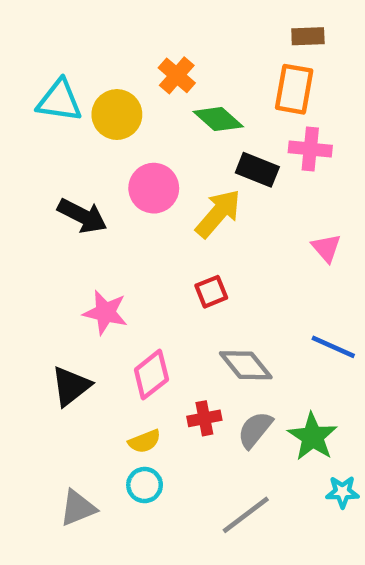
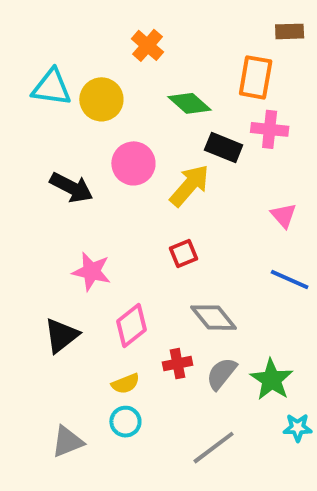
brown rectangle: (308, 36) -> (290, 31), moved
orange cross: (177, 75) -> (147, 45), moved
blue line: (333, 347) -> (290, 280), moved

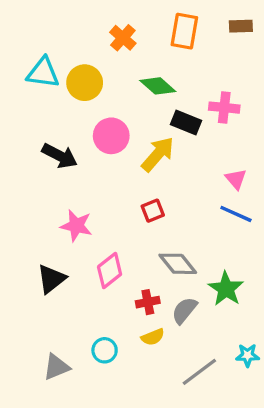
orange rectangle: (256, 77) -> (184, 31), moved
blue line: (290, 280) -> (236, 214), moved
green star: (272, 380) -> (226, 289), moved
yellow semicircle: (125, 384) -> (153, 337), moved
gray line: (214, 448) -> (199, 372), moved

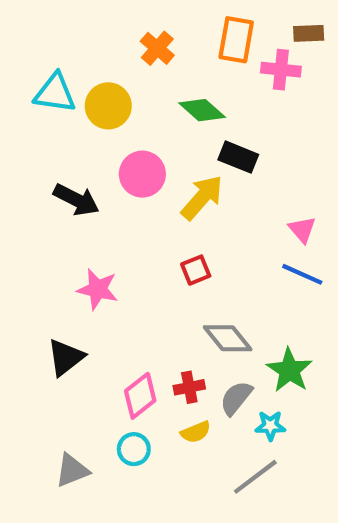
pink cross: (224, 108) -> (281, 70), moved
pink diamond: (110, 270) -> (140, 396), moved
cyan star: (248, 355) -> (270, 426), moved

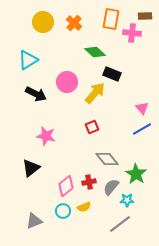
cyan triangle: (55, 93) -> (28, 60), moved, turned -40
yellow circle: (108, 106) -> (43, 22), moved
blue line: (302, 274) -> (142, 129), turned -54
yellow semicircle: (196, 432) -> (84, 207), moved

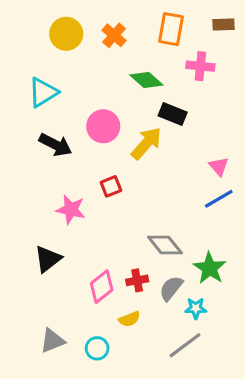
pink cross: (132, 33) -> (200, 66), moved
red square: (92, 127) -> (111, 186), moved
cyan circle: (63, 211) -> (97, 348), moved

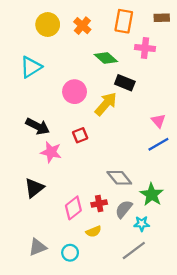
black arrow: (55, 145) -> (38, 126), moved

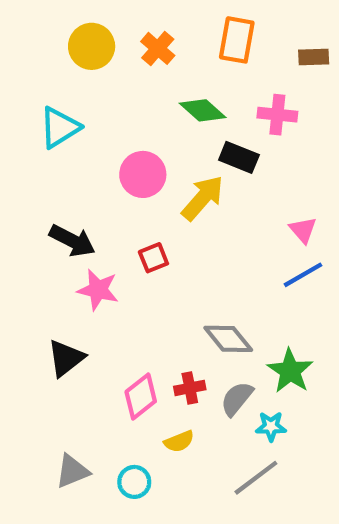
brown rectangle: (162, 18) -> (314, 57), moved
pink cross: (145, 48) -> (277, 115), moved

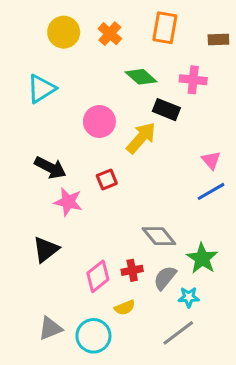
cyan circle: (134, 482) -> (93, 336), size x1.5

